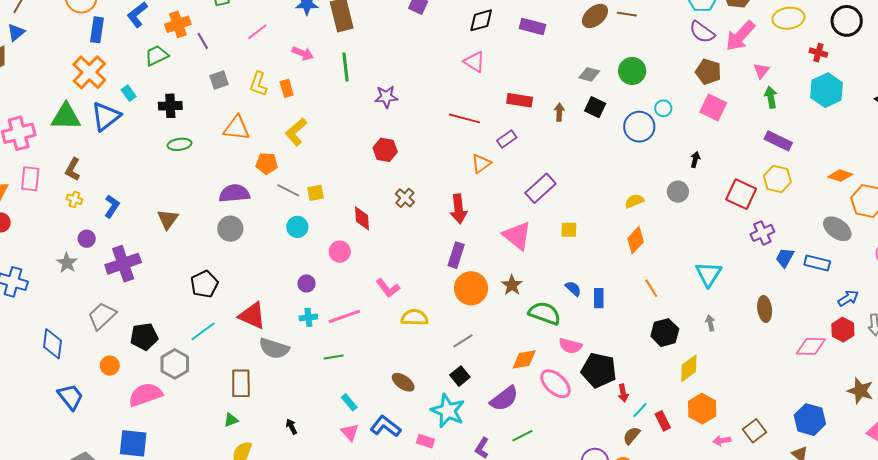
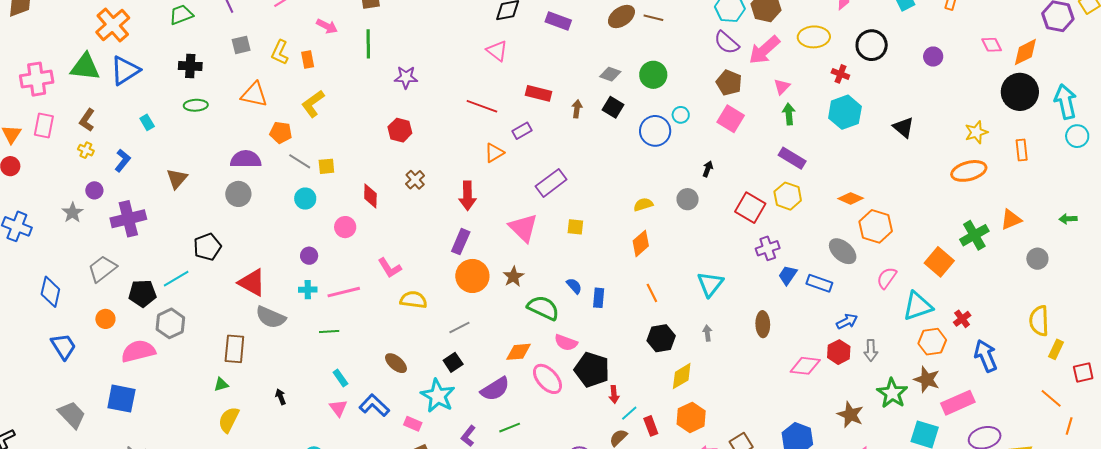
cyan rectangle: (129, 93) -> (147, 122), moved
cyan line: (203, 331) -> (176, 279), moved

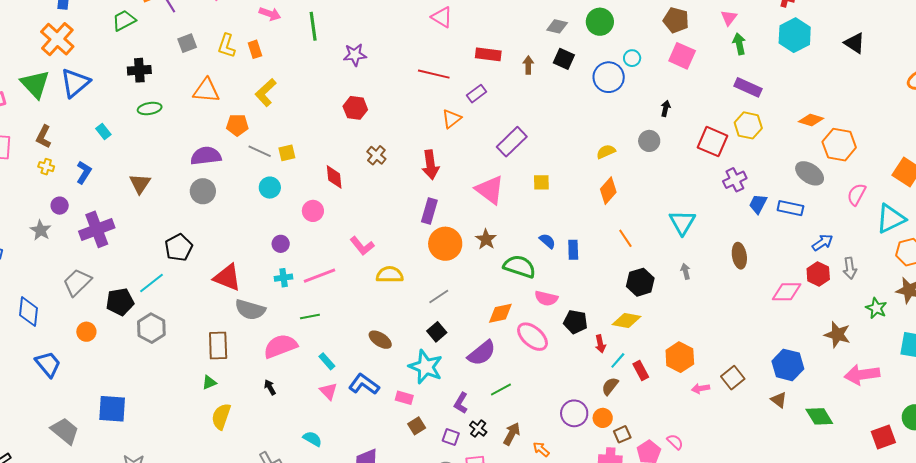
green triangle: (85, 67) -> (35, 84), turned 48
pink semicircle: (138, 351) -> (280, 346), moved
black pentagon: (592, 370) -> (575, 322), size x0.7
yellow diamond: (682, 376) -> (626, 321), moved, turned 48
green star: (892, 393) -> (876, 308), size x0.7

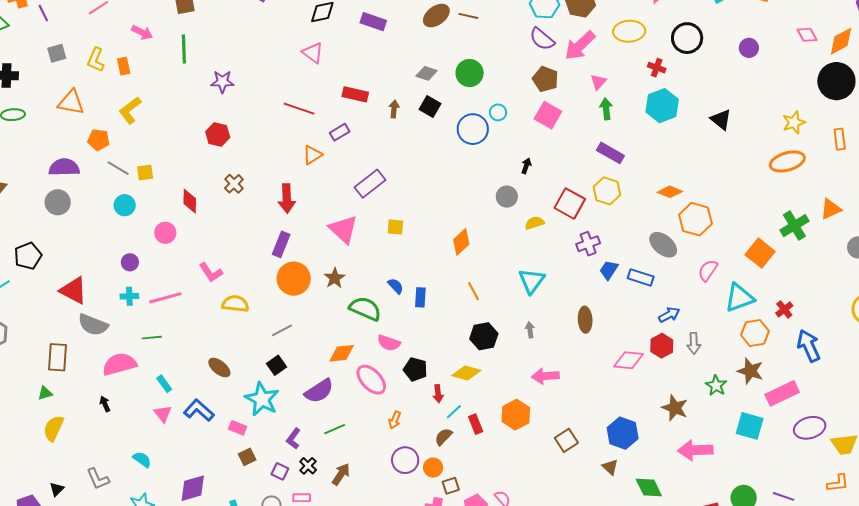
yellow semicircle: (606, 152) -> (534, 223), moved
pink arrow: (701, 388) -> (545, 376), moved, size x1.5
orange arrow: (541, 449) -> (395, 420), moved, turned -114

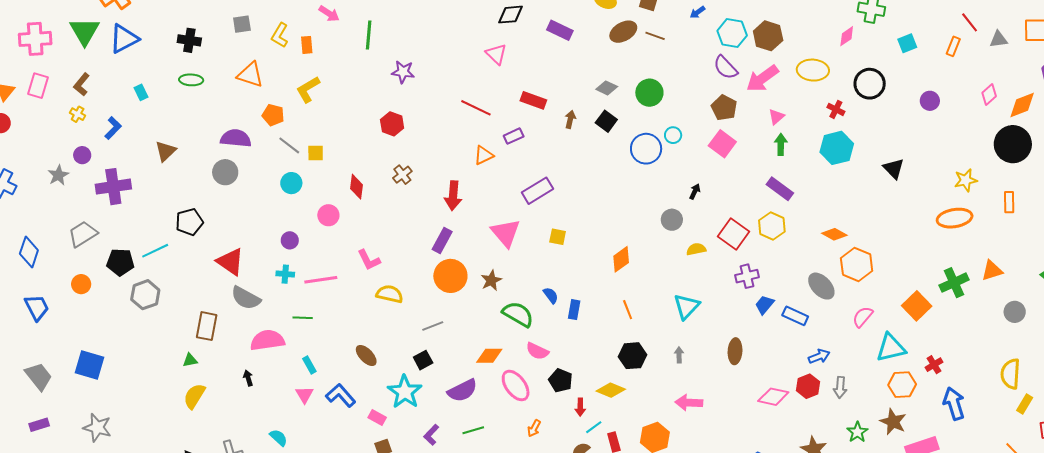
pink diamond: (807, 35) -> (989, 95), turned 70

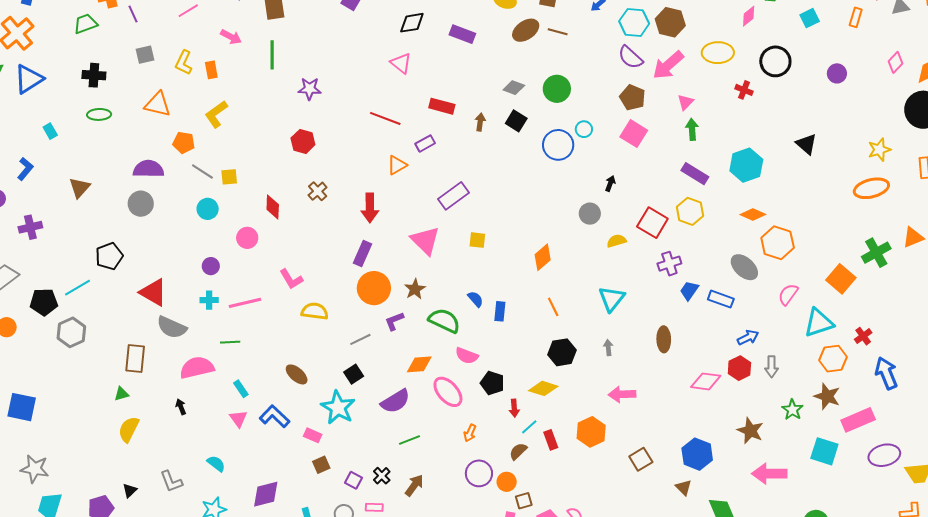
cyan hexagon: (837, 148) -> (746, 165), moved
purple cross: (113, 187) -> (30, 227), size x0.7
purple L-shape: (431, 435) -> (394, 321), moved, turned 30

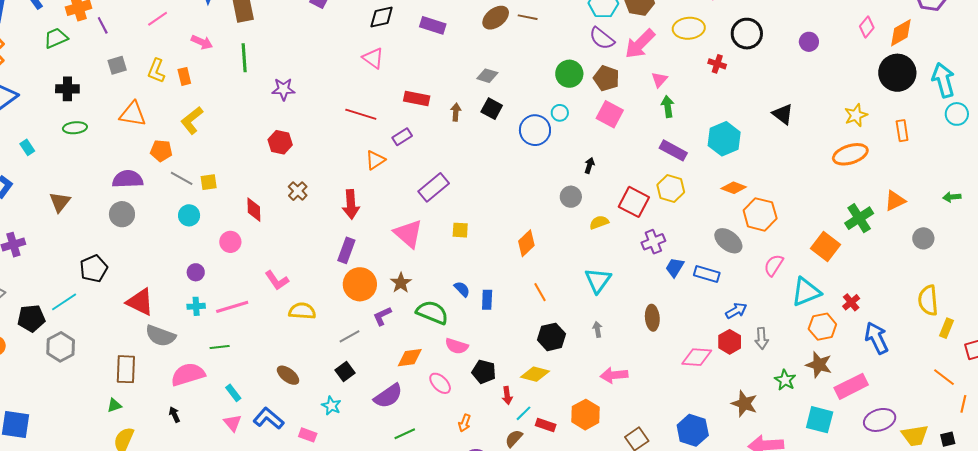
green circle: (557, 89) -> (569, 74), moved
pink ellipse: (448, 392) -> (440, 383), size x0.7
cyan star: (338, 407) -> (331, 406), size x0.6
red rectangle: (551, 440) -> (546, 425), turned -48

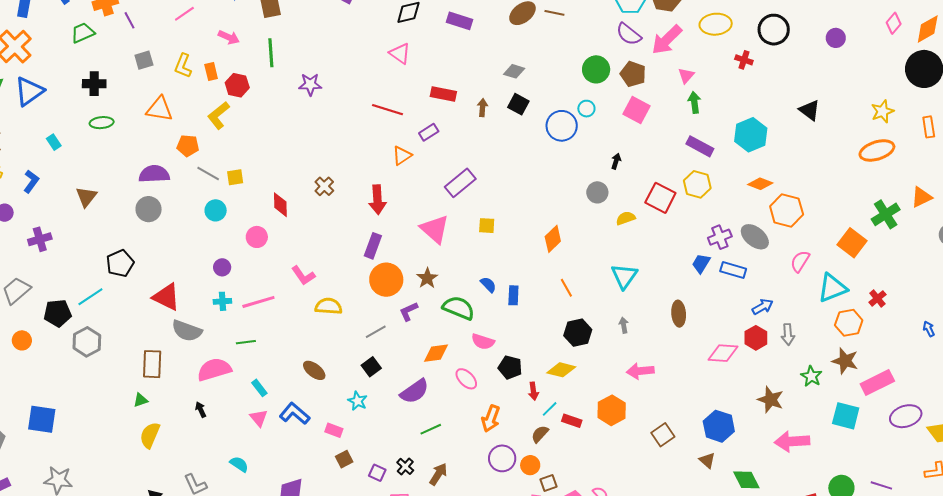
red hexagon: (280, 142) -> (237, 85), moved
purple cross: (653, 242) -> (720, 237), moved
blue arrow: (877, 338) -> (929, 329), moved, size x0.5
orange arrow: (465, 423) -> (491, 419), size x1.5

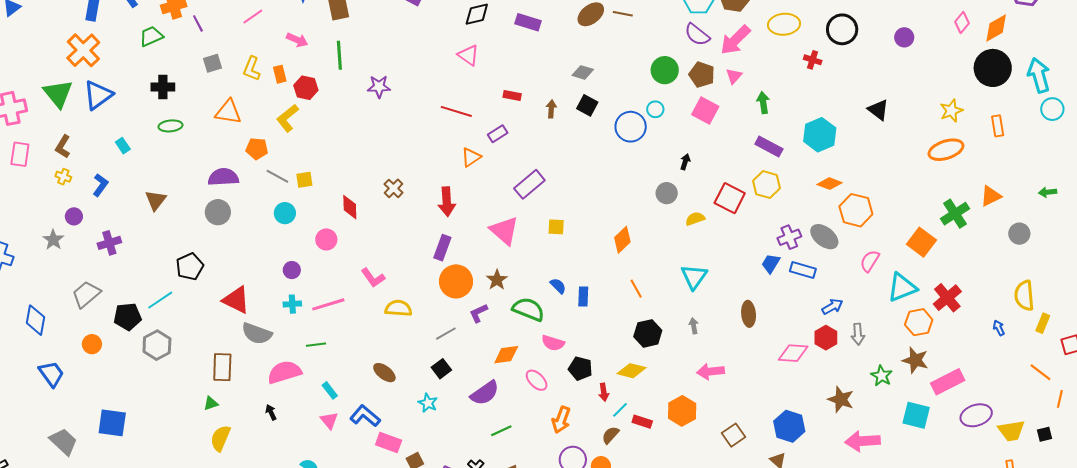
pink triangle: (686, 75) -> (734, 76), moved
red rectangle: (443, 94) -> (512, 96), size x0.7
red cross: (877, 298) -> (947, 298), size x1.6
pink rectangle: (334, 430) -> (389, 443), moved, size x1.4

